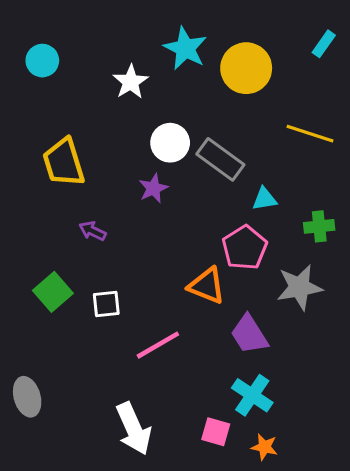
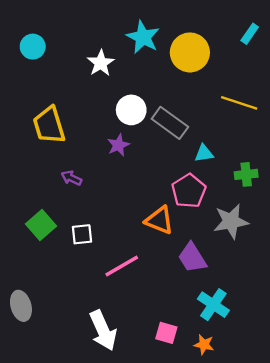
cyan cross: (252, 395) -> (213, 305), moved

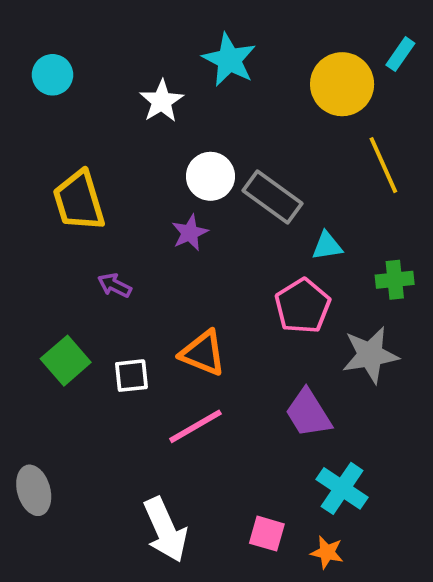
yellow circle: (190, 52) -> (342, 84), moved
yellow line: (239, 103) -> (383, 165), turned 48
orange triangle: (159, 220) -> (203, 353), moved

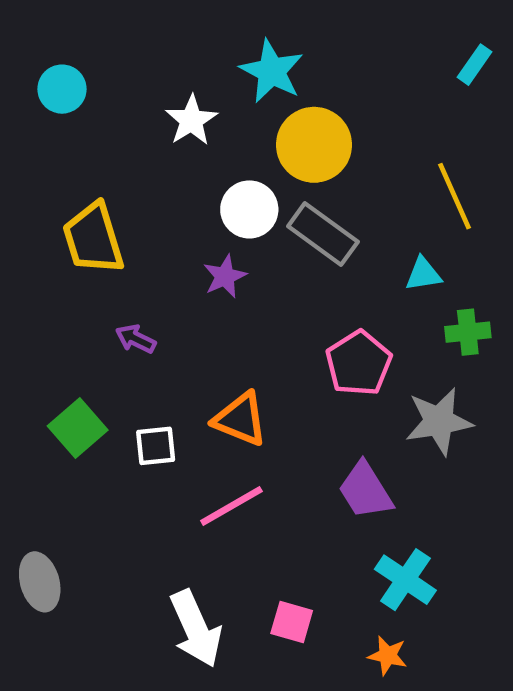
yellow circle: (342, 84) -> (314, 145), moved
cyan triangle: (327, 246) -> (423, 274), moved
pink square: (267, 534) -> (292, 622), moved

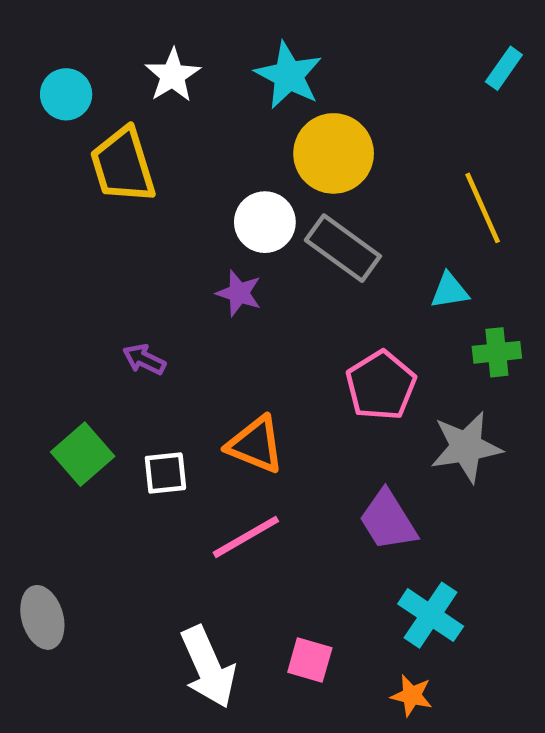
white star: (191, 120) -> (173, 75), moved
yellow trapezoid: (93, 238) -> (123, 165), moved
purple star: (225, 276) -> (239, 293), turned -30

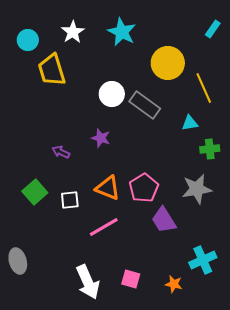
yellow circle: (334, 153) -> (168, 63), moved
purple star: (239, 293) -> (101, 138), moved
pink pentagon: (381, 385) -> (144, 188), moved
cyan cross: (431, 615) -> (203, 260), moved, turned 32
orange star: (412, 696) -> (174, 284), moved

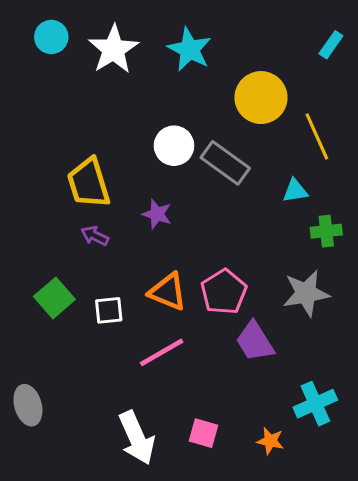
white star: (73, 32) -> (113, 49), size x1.4
cyan circle: (28, 40) -> (51, 37), moved
yellow trapezoid: (52, 70) -> (89, 183), moved

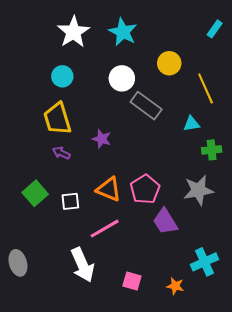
cyan circle: (51, 37) -> (62, 76), moved
yellow circle: (261, 98) -> (169, 63), size x0.7
white circle: (174, 146) -> (122, 78), moved
white arrow: (137, 438) -> (83, 265), moved

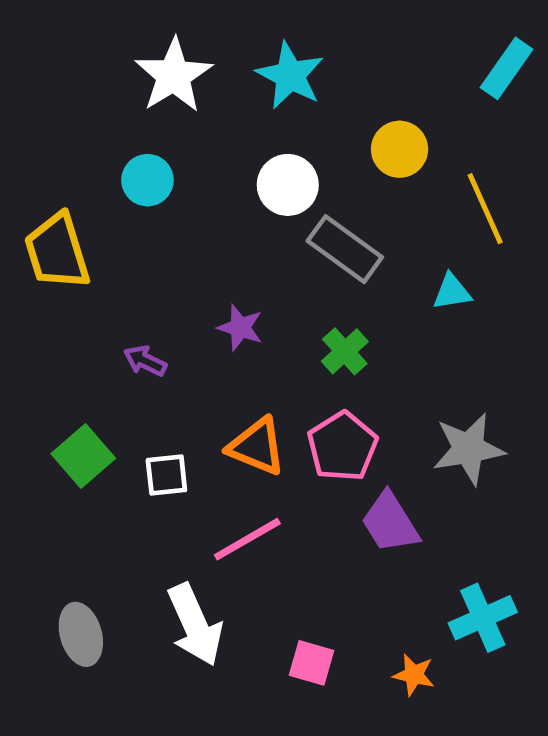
cyan rectangle: (215, 29) -> (507, 68), size x1.4
yellow trapezoid: (57, 119) -> (57, 251), moved
green cross: (212, 150) -> (345, 351), moved, turned -36
gray ellipse: (18, 263) -> (81, 634), moved

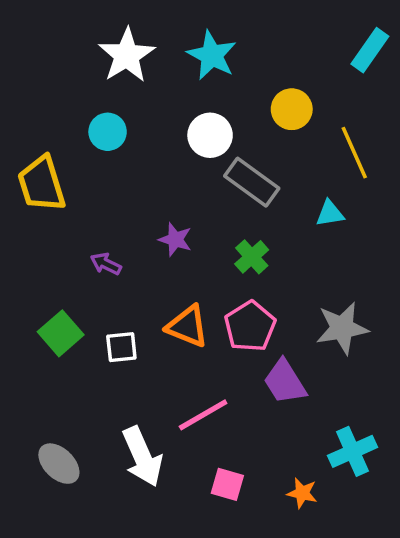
pink line: (247, 539) -> (203, 415), moved
gray ellipse: (81, 634) -> (59, 464), turned -30

